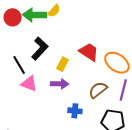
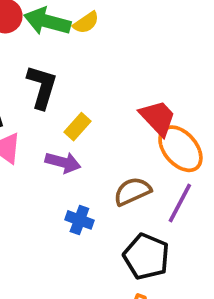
black L-shape: (40, 49) -> (42, 87), turned -40
red trapezoid: (89, 52) -> (158, 118), moved

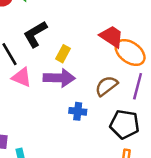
black L-shape: (42, 87) -> (35, 34), turned -124
purple arrow: (63, 162) -> (59, 78), size x1.4

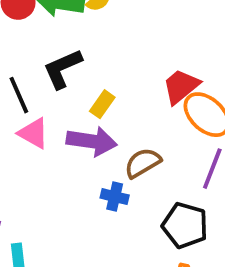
red trapezoid: (112, 37) -> (181, 86), turned -80
brown semicircle: (106, 86) -> (143, 163), moved

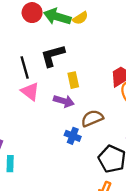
yellow rectangle: (102, 104) -> (73, 80), turned -56
purple arrow: (92, 141) -> (64, 101), size x0.7

